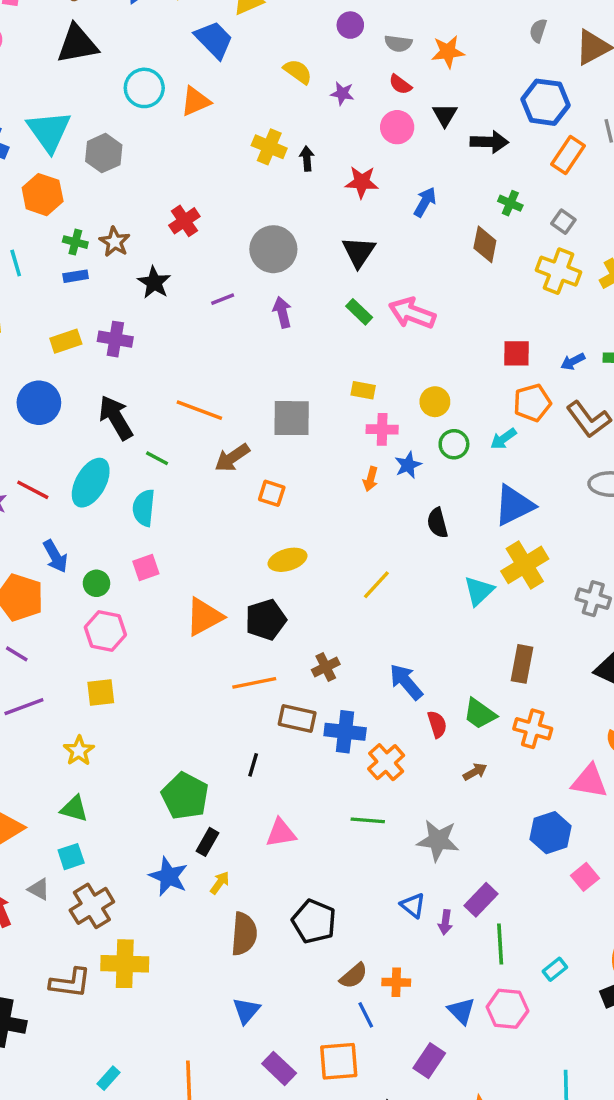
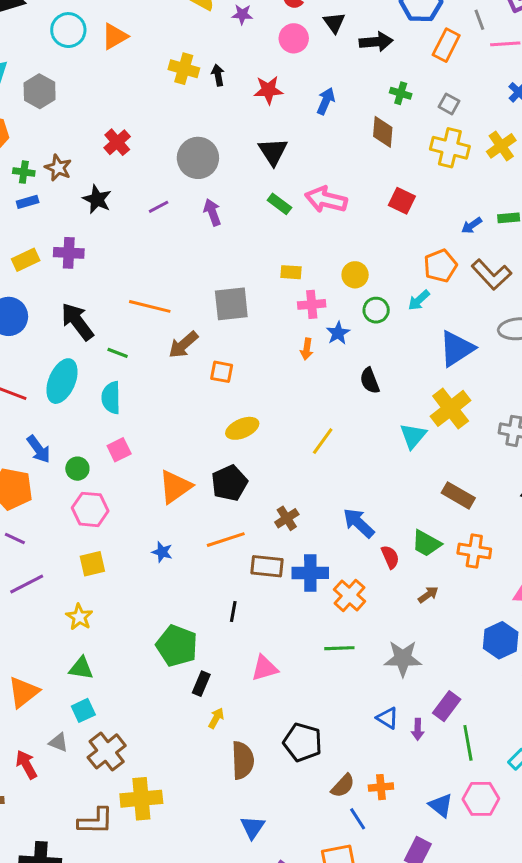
red square: (516, 353) -> (402, 201), moved, turned 32
blue triangle: (514, 505) -> (457, 349), moved
brown rectangle: (522, 664) -> (458, 495), turned -64
blue star: (169, 876) -> (162, 552), moved, size x0.6

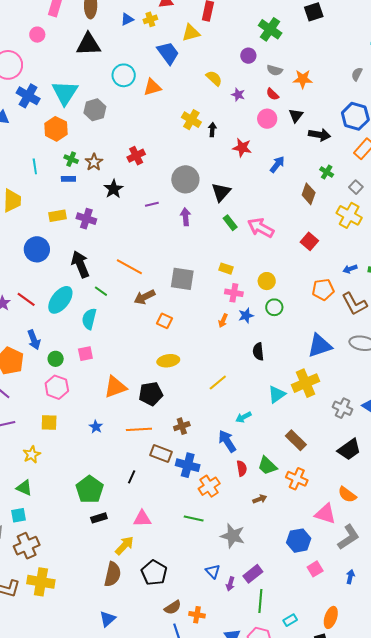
black triangle: (273, 152) -> (221, 192), moved
cyan arrow: (419, 300) -> (243, 417), moved
black rectangle: (201, 684) -> (99, 518), turned 35
yellow arrow: (216, 718) -> (124, 546), moved, size x1.5

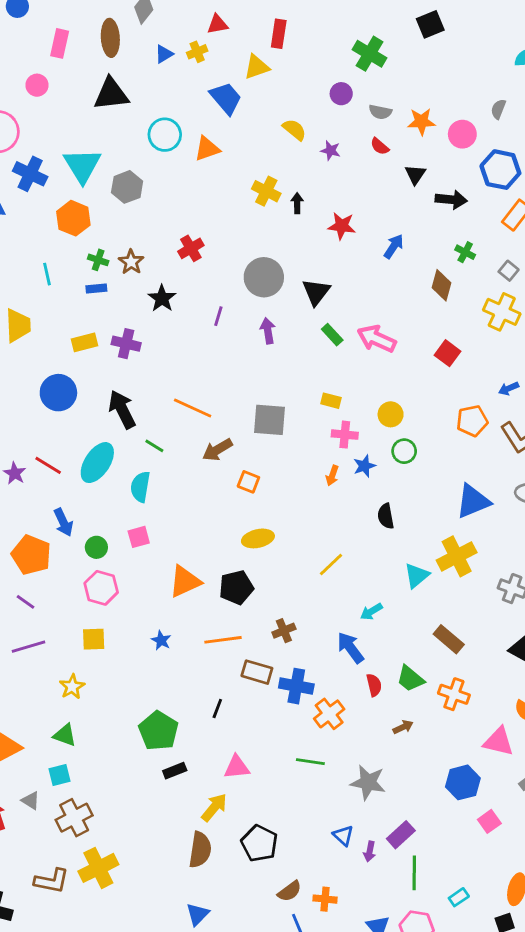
pink circle: (267, 119) -> (462, 134), moved
purple line: (152, 204) -> (218, 316), turned -56
yellow cross: (41, 582) -> (98, 868), turned -32

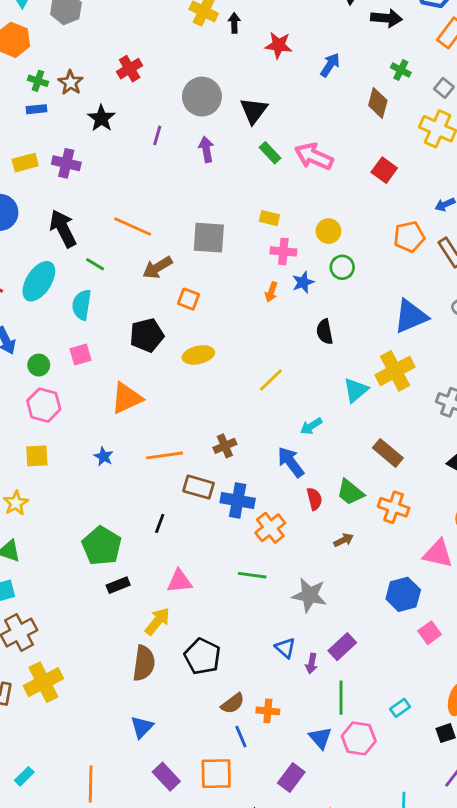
black pentagon: (236, 587) -> (147, 335), moved
green line: (414, 873) -> (341, 698), moved

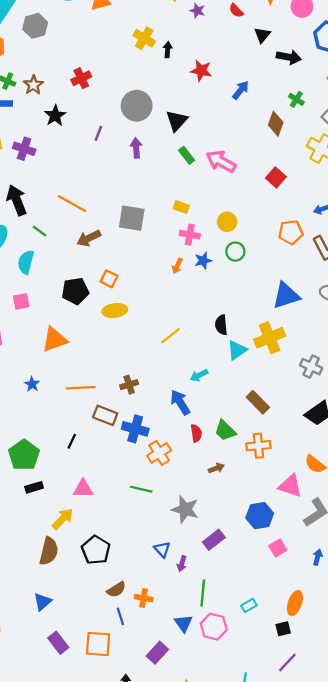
orange square: (189, 299) -> (109, 279), moved
black semicircle: (325, 332) -> (221, 325), moved
orange cross: (394, 507) -> (258, 446), turned -30
purple rectangle: (342, 647) -> (214, 540), moved

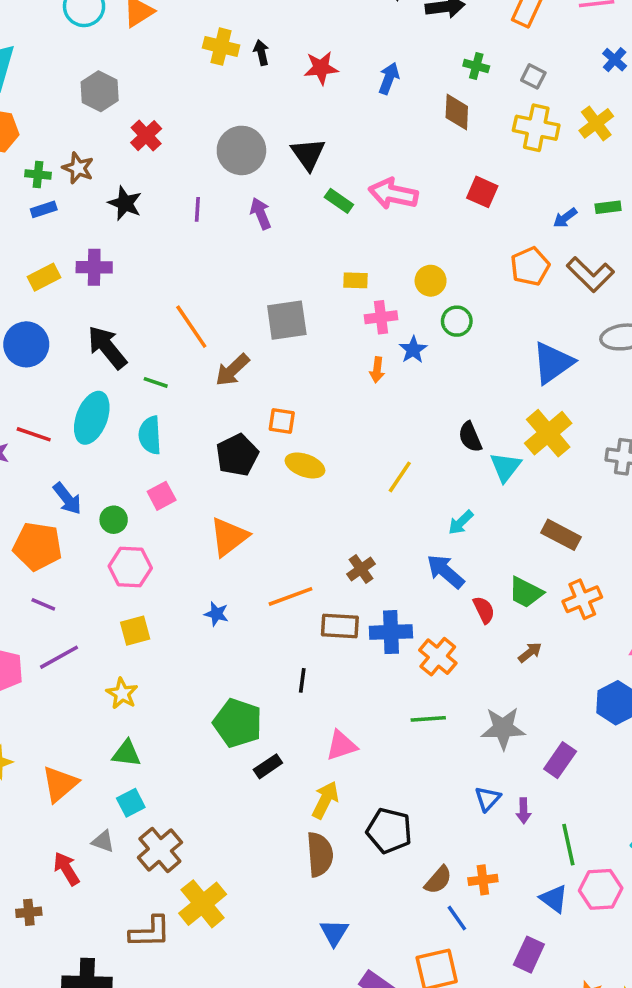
gray hexagon: (35, 26) -> (100, 91), moved
orange line: (72, 204) -> (191, 327), turned 44
yellow ellipse: (115, 311) -> (305, 465), turned 45
blue triangle: (162, 549) -> (488, 799), turned 42

